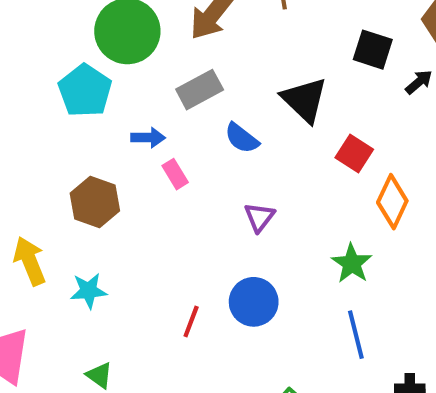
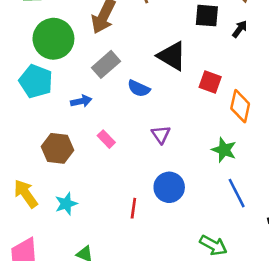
pink rectangle: (175, 174) -> (106, 139), moved

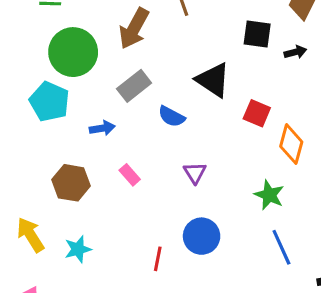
black arrow: (240, 29) -> (295, 52), turned 36

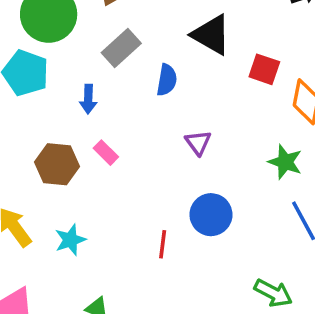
blue semicircle: (172, 117) -> (167, 80), turned -104
blue arrow: (102, 128) -> (88, 99), turned 105
pink rectangle: (130, 175) -> (106, 153), moved

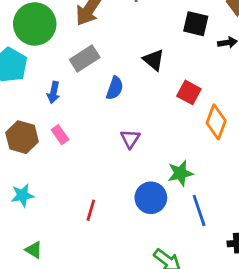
black triangle: (211, 35) -> (154, 60), size x0.7
green star: (285, 162) -> (180, 173), moved, turned 30
blue circle: (211, 215) -> (151, 198), moved

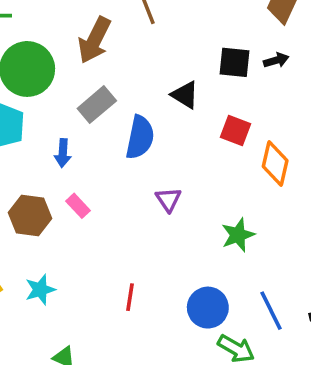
black square: (196, 24) -> (234, 62), moved
blue semicircle: (115, 88) -> (140, 137), size x1.4
blue circle: (151, 198) -> (208, 308), moved
blue line: (199, 211) -> (271, 311), moved

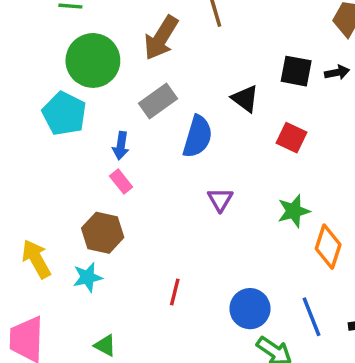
orange diamond: (275, 163) -> (328, 247), moved
pink rectangle: (78, 206) -> (121, 181), moved
brown hexagon: (30, 215) -> (103, 233), moved
green star: (238, 235) -> (294, 211), moved

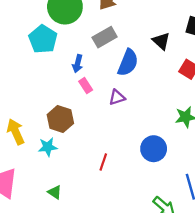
pink rectangle: (121, 181) -> (86, 86), moved
purple triangle: (220, 200) -> (117, 97), moved, turned 36
blue circle: (250, 309) -> (154, 149), moved

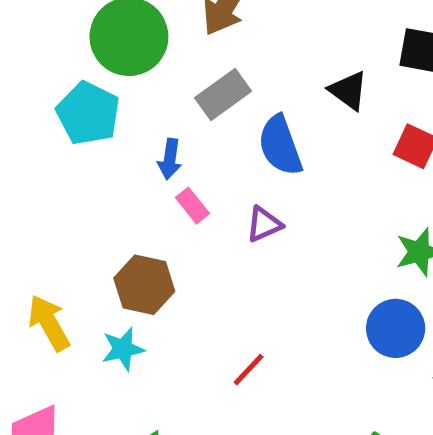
blue semicircle: (128, 63) -> (280, 145), turned 144
blue circle: (154, 149) -> (396, 328), moved
red line: (103, 162) -> (249, 370), turned 30

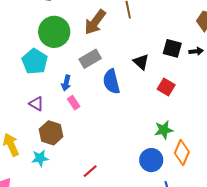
purple triangle: (264, 224) -> (36, 104), moved, turned 49

